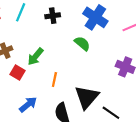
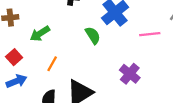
red square: (17, 73) -> (14, 57), moved

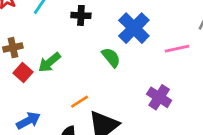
red square: (14, 57) -> (23, 72), moved
orange line: (52, 64) -> (80, 102), moved, turned 35

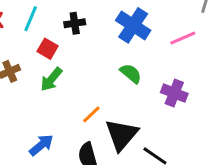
green semicircle: (111, 57) -> (131, 73), moved
red square: (23, 72) -> (48, 49), moved

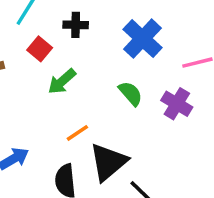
green arrow: (51, 79) -> (62, 81), moved
purple cross: (174, 93) -> (177, 104), moved

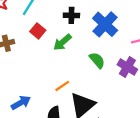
black cross: (76, 25) -> (71, 15), moved
green arrow: (62, 81) -> (62, 42), moved

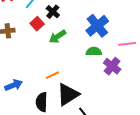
black cross: (71, 15) -> (53, 12), moved, turned 32
green semicircle: (97, 60) -> (94, 52), moved, turned -56

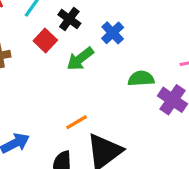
blue cross: (97, 26) -> (113, 33), moved, size x0.6

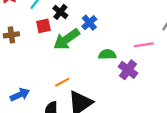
red square: (45, 41) -> (43, 26), turned 32
green arrow: (80, 59) -> (67, 39), size x1.4

